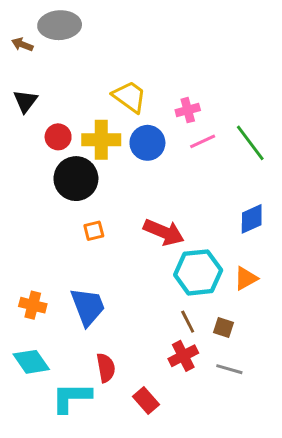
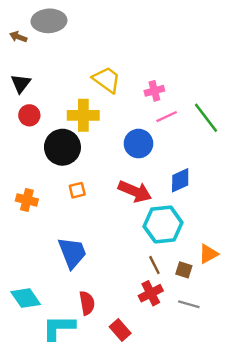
red circle: (58, 137) -> (29, 115), moved
blue circle: (147, 143) -> (138, 144), moved
blue diamond: (252, 219) -> (180, 180), moved
orange triangle: (246, 278) -> (208, 254), moved
orange cross: (33, 305) -> (27, 200), moved

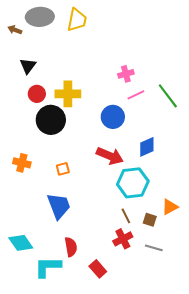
yellow trapezoid: (107, 80) -> (77, 20), moved, turned 65
black triangle: (21, 83) -> (28, 66), moved
red circle: (29, 115) -> (37, 94), moved
orange square: (77, 190) -> (63, 169), moved

